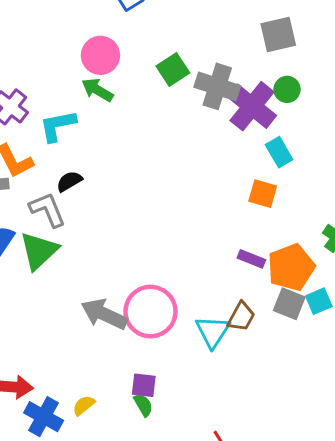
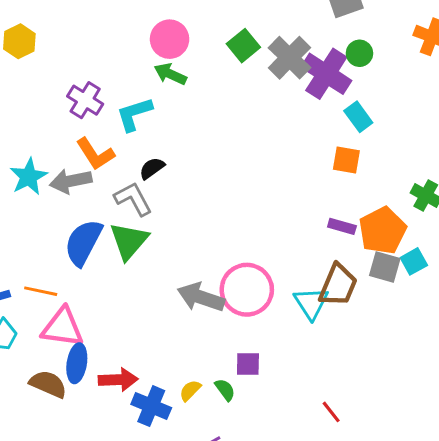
gray cross: (217, 86) -> (290, 58), turned 33
brown trapezoid: (241, 317) -> (338, 285), size x1.4
green semicircle: (143, 405) -> (225, 390), moved

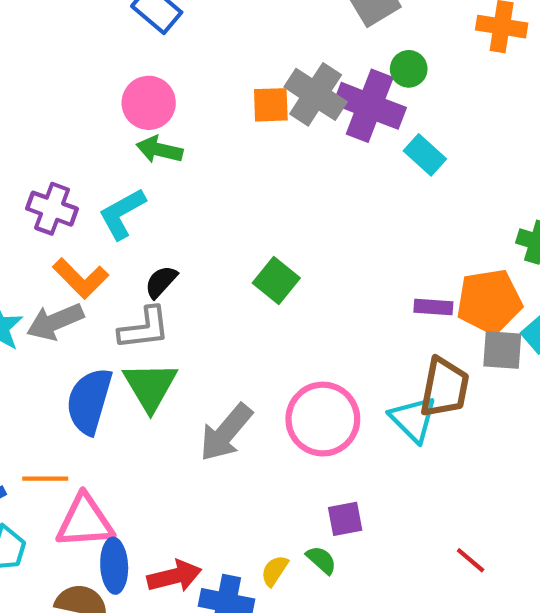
green square: (243, 46) -> (276, 281), moved
orange square: (346, 160) -> (271, 105), moved
gray L-shape: (133, 199) -> (144, 328), turned 123
orange pentagon: (383, 231) -> (489, 301), turned 30
gray arrow: (201, 297) -> (226, 432), moved, turned -57

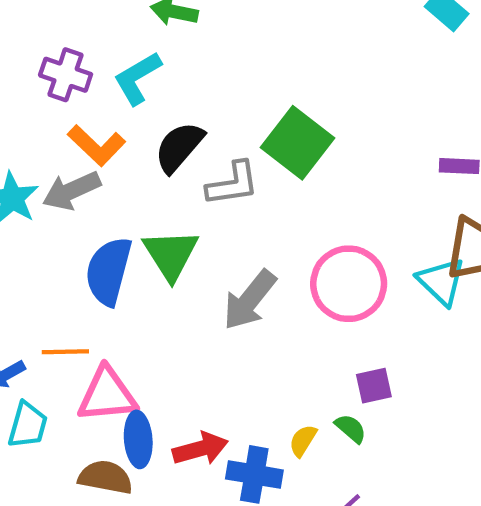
green square: (276, 281) -> (297, 143), size x1.5
black semicircle: (161, 282) -> (179, 147), size x1.5
gray L-shape: (144, 328) -> (233, 184), moved

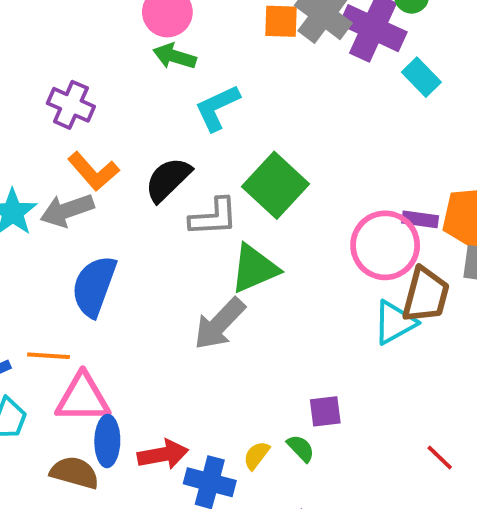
cyan L-shape: (137, 78) -> (217, 108), moved
green triangle: (171, 254) -> (254, 269), moved, turned 34
cyan triangle: (441, 282) -> (395, 323), turned 42
pink circle: (349, 284) -> (385, 245), moved

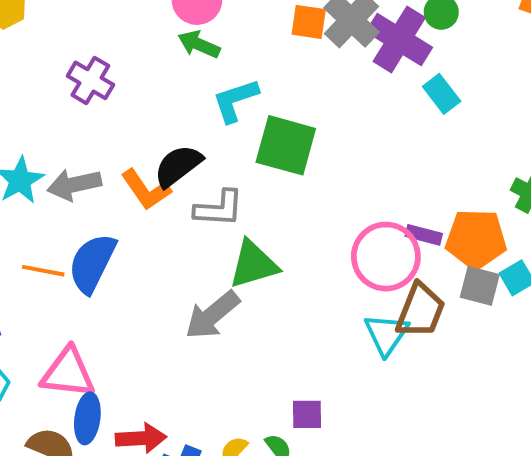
orange L-shape: (93, 171) -> (146, 190), moved
green square: (276, 185) -> (286, 145), moved, turned -34
cyan triangle: (395, 323) -> (386, 334), turned -33
orange line: (48, 356) -> (43, 271), moved

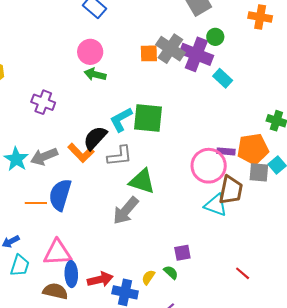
cyan L-shape: (235, 100) -> (121, 119), moved
green triangle: (253, 264) -> (142, 181), turned 44
cyan triangle: (386, 334) -> (216, 205), turned -35

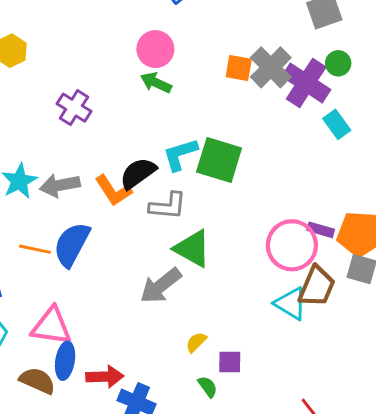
yellow semicircle: (148, 277) -> (196, 342), moved

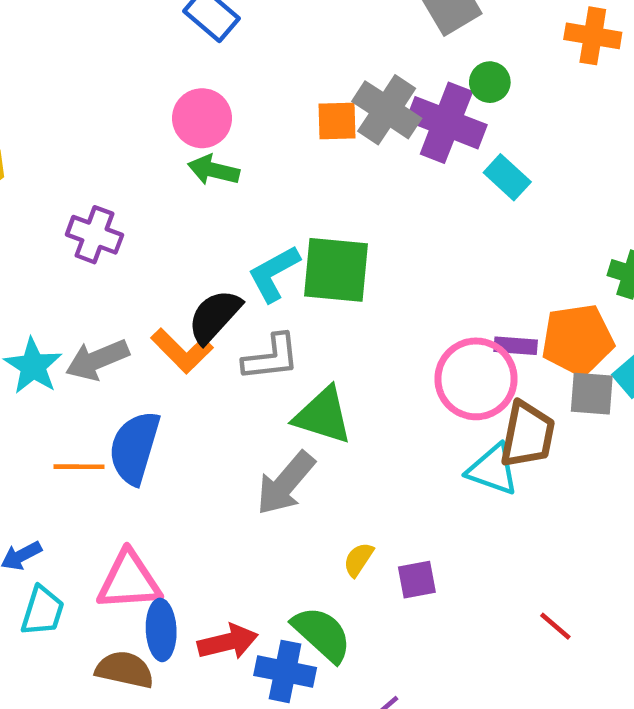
green semicircle: (208, 387) -> (322, 634), moved, size x1.8

